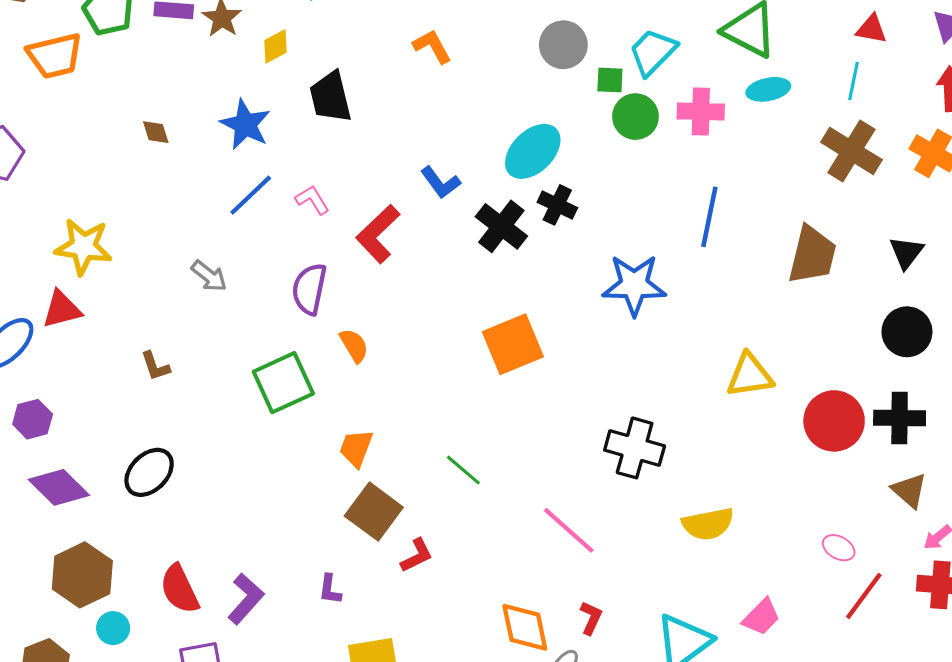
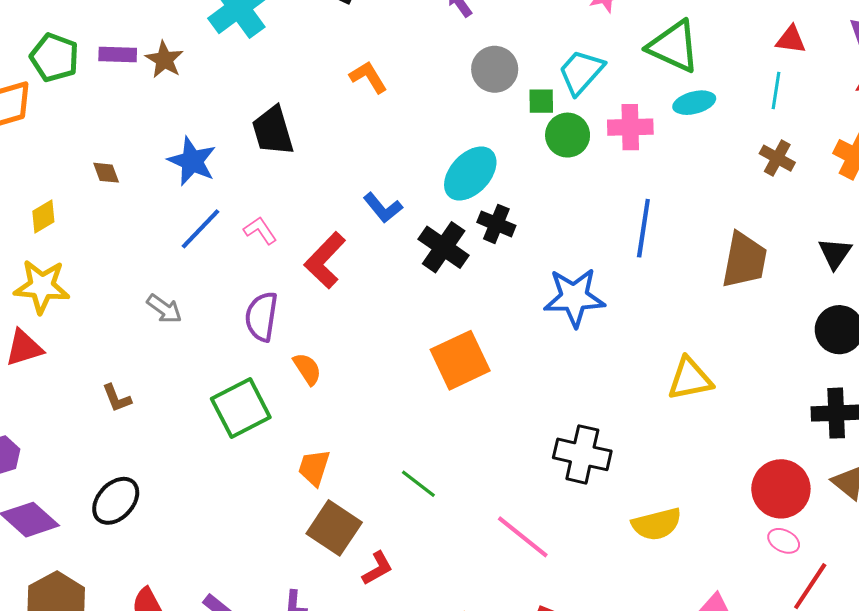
yellow diamond: (275, 46) -> (43, 217), moved
brown cross: (851, 151) -> (777, 158), size x0.6
red circle: (834, 421) -> (781, 489), moved

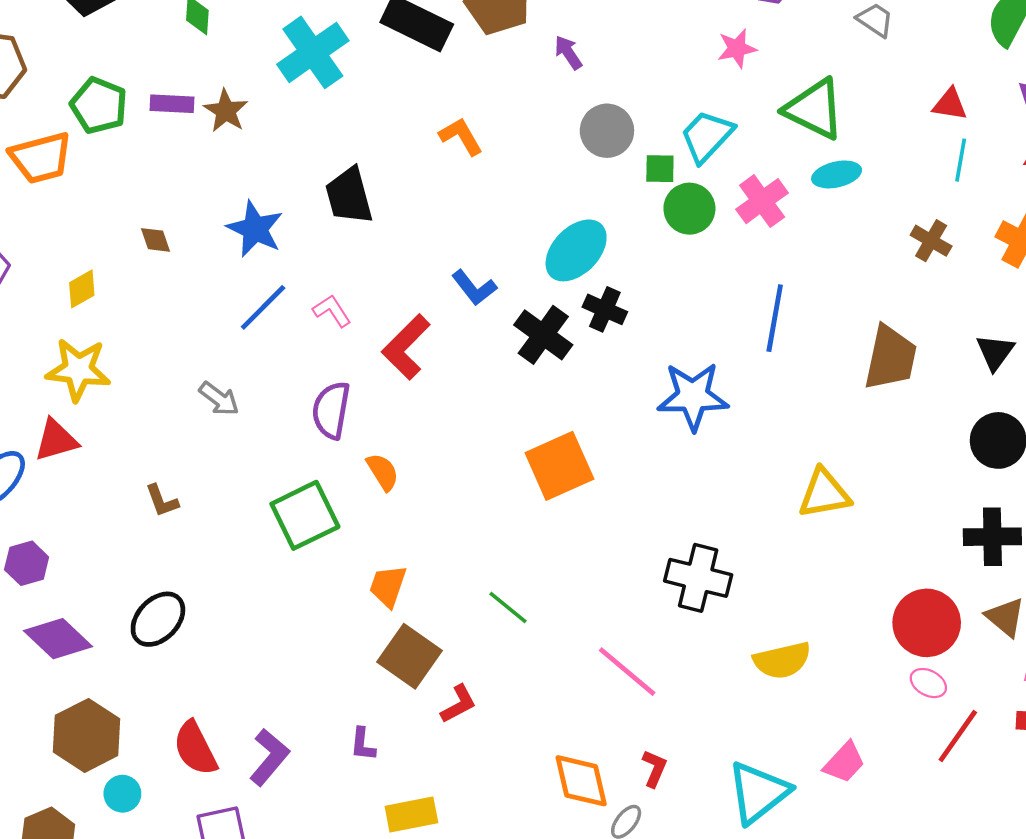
cyan line: (776, 91) -> (961, 160), moved
pink cross: (630, 127) -> (762, 201), turned -36

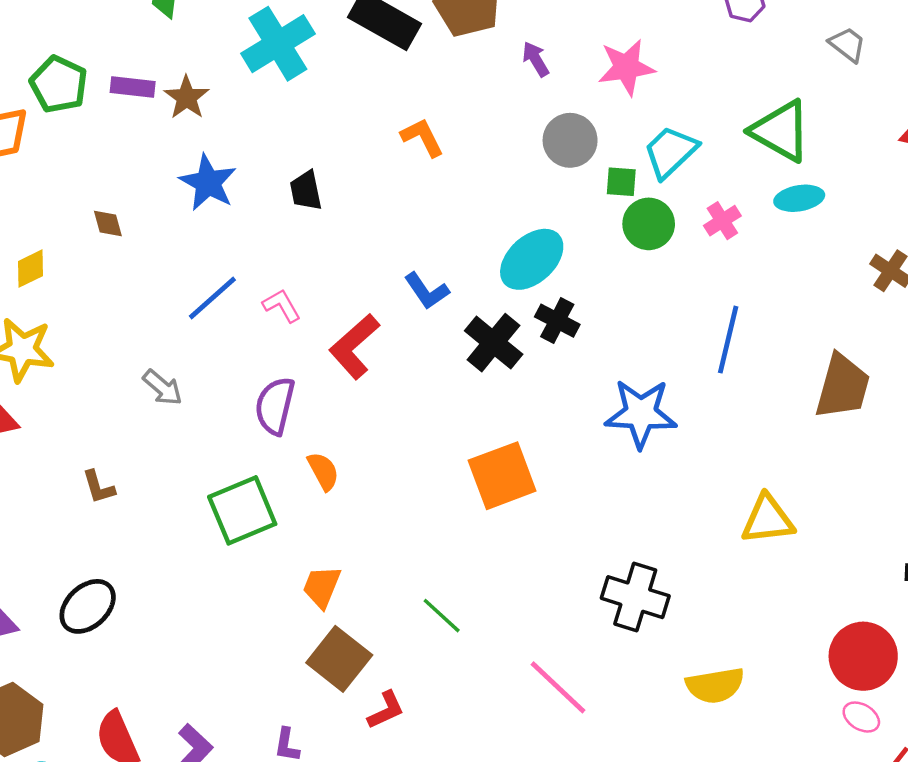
pink star: (737, 48) -> (626, 67), moved, size x1.4
black trapezoid: (349, 196) -> (306, 191), size x0.7
pink cross: (762, 201) -> (722, 221), size x0.7
blue star: (255, 229) -> (208, 183), moved

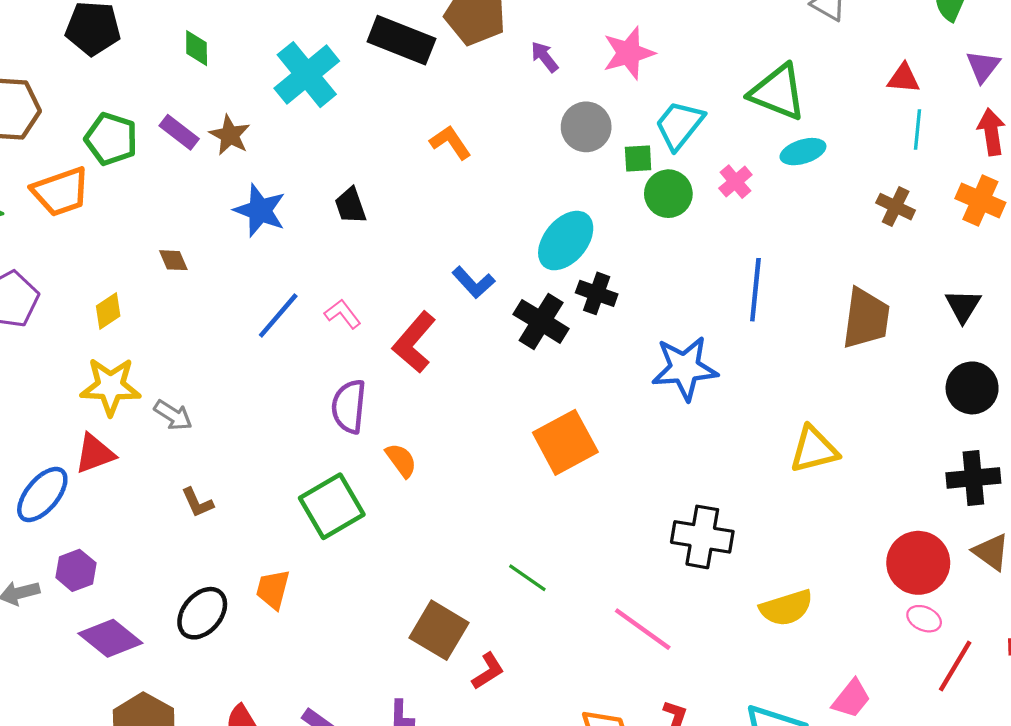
purple rectangle: (133, 87) -> (179, 132), turned 39
gray arrow: (162, 388) -> (173, 415), moved
orange trapezoid: (322, 587) -> (273, 589), moved

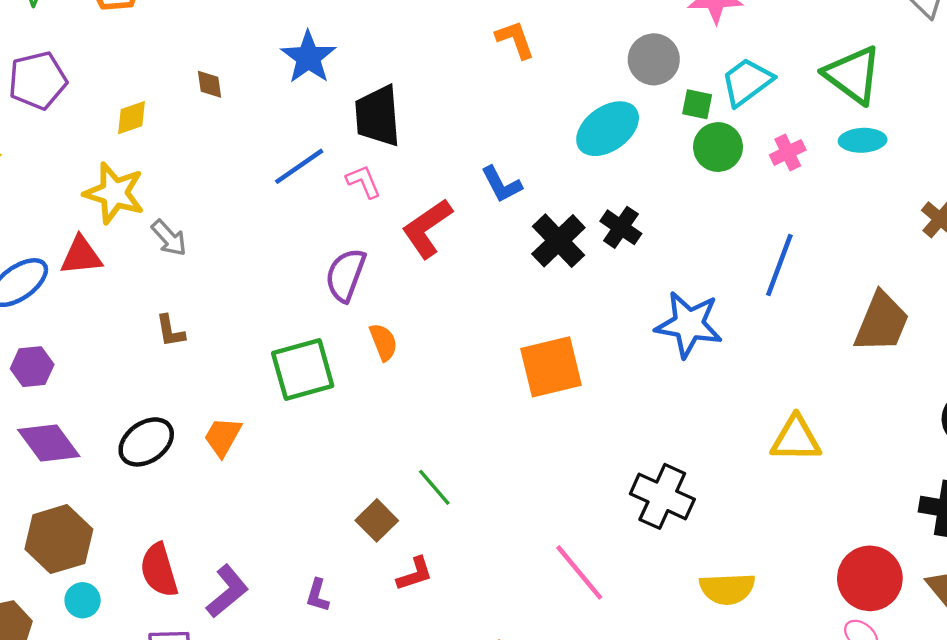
black trapezoid: (350, 206) -> (378, 116), moved, size x1.6
cyan ellipse: (566, 241) -> (608, 129), moved
green line: (527, 578) -> (434, 487), moved
brown square: (439, 630) -> (377, 520), size x0.7

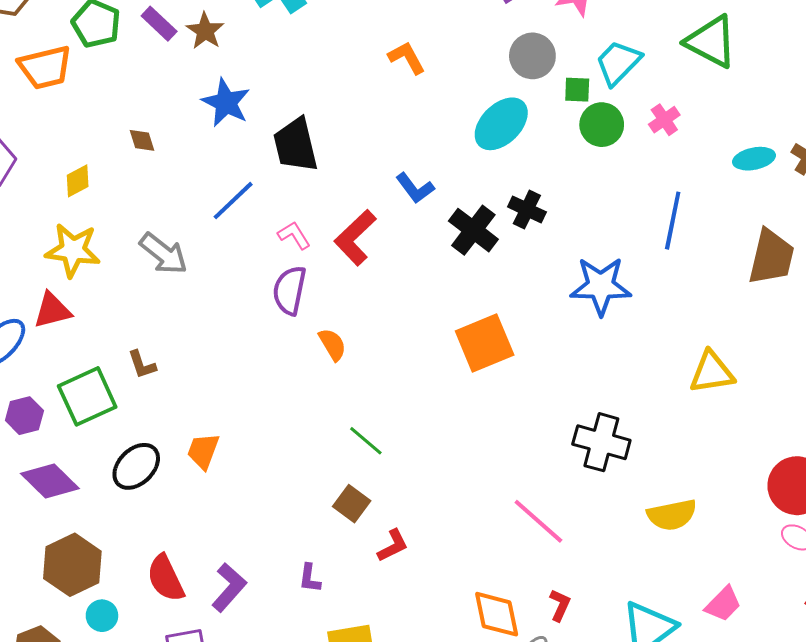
cyan ellipse: (863, 140) -> (754, 159), moved
pink L-shape: (363, 181) -> (294, 235), moved
gray arrow: (169, 238) -> (163, 254), moved, size x1.4
green square: (303, 370) -> (87, 396), moved
green line: (434, 487) -> (366, 441), moved

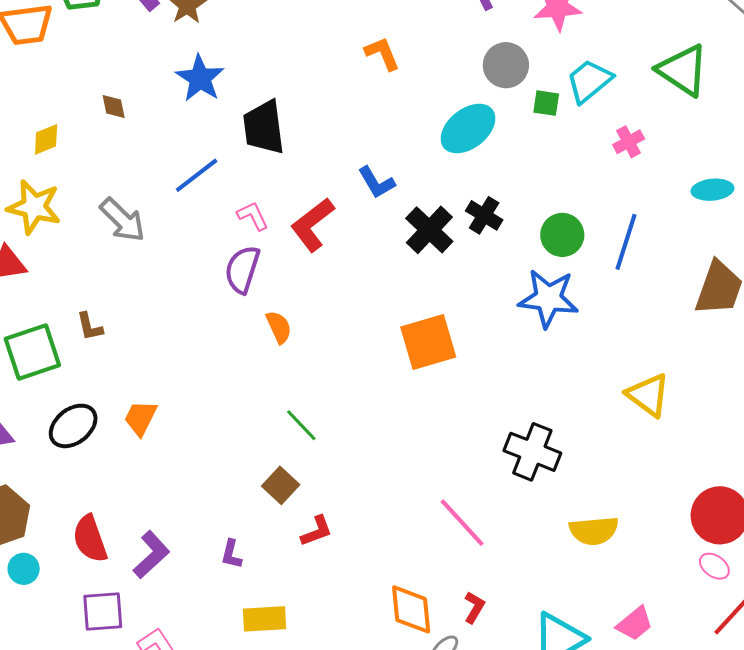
green circle: (602, 125) -> (562, 235), moved
yellow triangle: (712, 372) -> (648, 395), turned 39

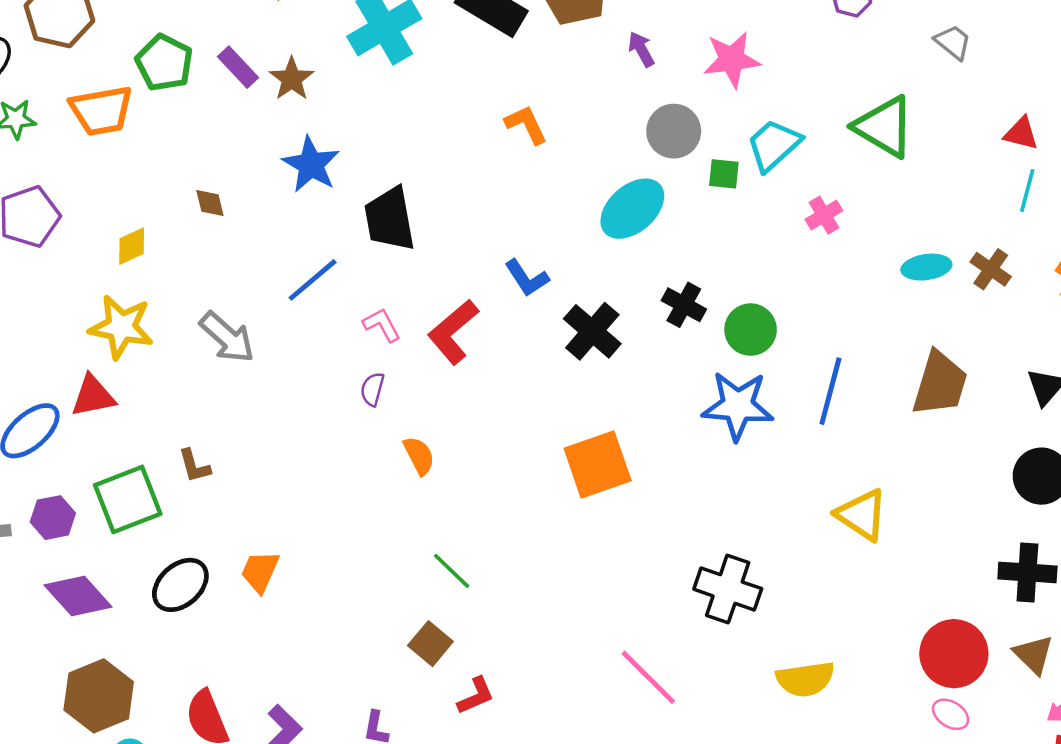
black cross: (484, 215) -> (684, 305), moved
blue line: (626, 242) -> (830, 391), moved
purple semicircle: (242, 269) -> (372, 389), size x0.6

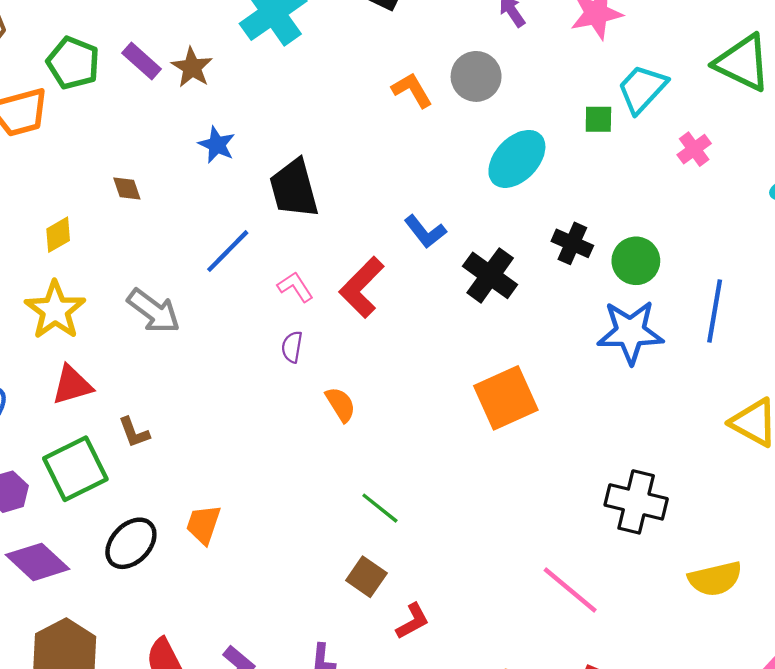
gray circle: (674, 131) -> (476, 76), moved
blue star: (311, 165) -> (217, 145), size x0.7
yellow star: (121, 327) -> (55, 310), turned 30
red triangle: (93, 396) -> (72, 385), moved

